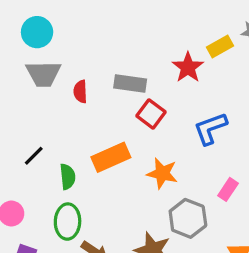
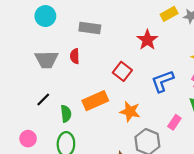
yellow rectangle: (220, 47) -> (169, 14), moved
gray trapezoid: (43, 74) -> (46, 59), moved
gray rectangle: (130, 83) -> (90, 28), moved

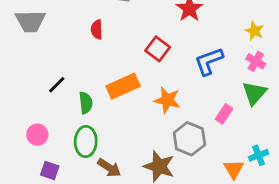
gray trapezoid: (46, 59) -> (30, 21), moved

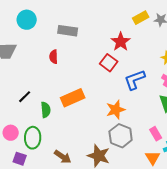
red square: (158, 49) -> (109, 63), moved
orange star: (167, 100) -> (116, 110), moved, turned -30
pink rectangle: (224, 114) -> (156, 134), moved, turned -64
green ellipse: (86, 141) -> (33, 138), moved

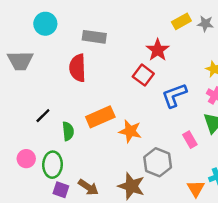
red semicircle: (54, 57) -> (78, 68), size x1.6
orange star: (116, 110) -> (130, 131), moved, turned 30
pink rectangle: (156, 134) -> (190, 140), moved
purple square: (20, 159) -> (61, 190), moved

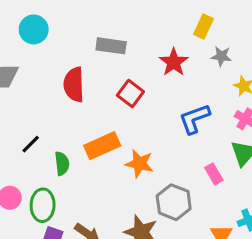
yellow rectangle: (181, 21) -> (203, 26), turned -36
gray star: (205, 24) -> (221, 56), moved
gray rectangle: (94, 37) -> (111, 46), moved
red square: (143, 75) -> (130, 93), moved

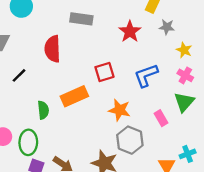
red square: (130, 93) -> (104, 72), moved, turned 36
black line: (31, 144) -> (19, 75), moved
orange star: (139, 163) -> (119, 110), moved

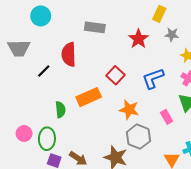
red square: (104, 72) -> (116, 75), turned -30
black line: (19, 75) -> (44, 71), moved

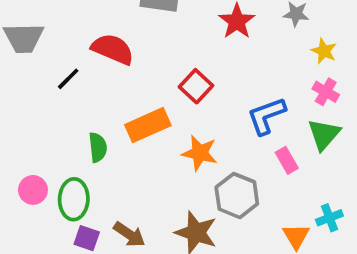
red semicircle: (69, 54) -> (113, 49), turned 115
blue L-shape: (153, 78) -> (266, 116), moved
orange star: (129, 110) -> (200, 153), moved

